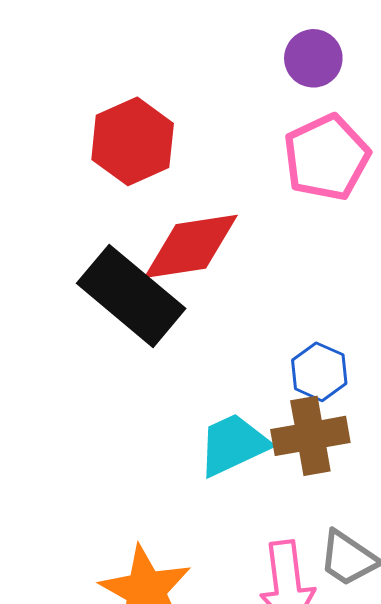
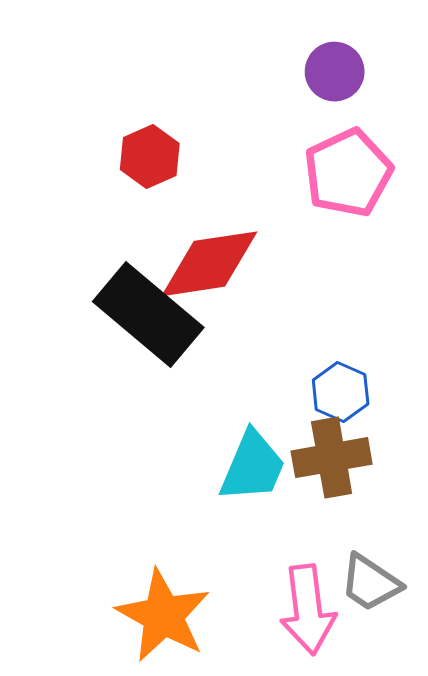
red hexagon: (133, 141) -> (150, 157), size x0.7
cyan trapezoid: (233, 445) -> (253, 467), turned 138

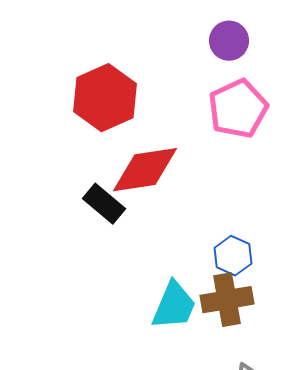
red hexagon: (150, 157) -> (105, 98), size x1.6
black rectangle: (148, 314) -> (104, 204), size x0.6

